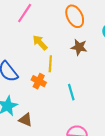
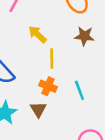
orange cross: (39, 81) -> (48, 86), moved
brown triangle: (26, 120) -> (38, 109), moved, turned 40

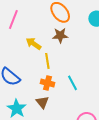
brown star: (84, 36) -> (60, 35), moved

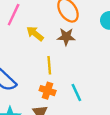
yellow arrow: (34, 44) -> (35, 34), moved

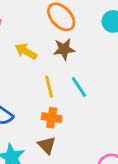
cyan line: (76, 92) -> (79, 87), moved

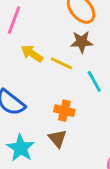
yellow arrow: (26, 51) -> (32, 54), moved
yellow line: (49, 87) -> (61, 63), moved, turned -55

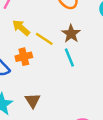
brown star: (82, 42) -> (71, 34), moved, turned 30
orange cross: (64, 111) -> (24, 57), moved, turned -35

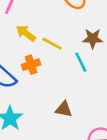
brown star: (71, 34) -> (93, 39), moved, turned -30
brown triangle: (33, 101) -> (64, 109), moved, turned -42

